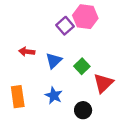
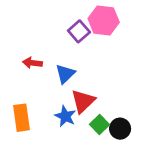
green square: (82, 66) -> (100, 124), moved
red triangle: (103, 83) -> (83, 101), moved
black circle: (83, 110) -> (120, 129), moved

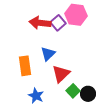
red arrow: (32, 63) -> (40, 23), moved, size x1.5
blue star: (65, 116) -> (36, 96), moved
orange rectangle: (21, 118) -> (25, 66), moved

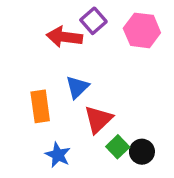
pink hexagon: (76, 15) -> (142, 30), moved
purple square: (58, 23) -> (93, 21), moved

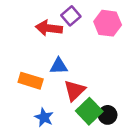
blue triangle: (77, 87) -> (59, 66), turned 42
orange rectangle: (40, 106) -> (31, 81), turned -65
green square: (118, 147) -> (89, 111), size x1.5

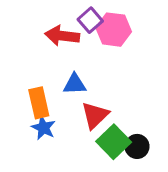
pink hexagon: (108, 23) -> (114, 30), moved
orange rectangle: (31, 81) -> (39, 103), turned 60
blue star: (44, 117) -> (43, 128), moved

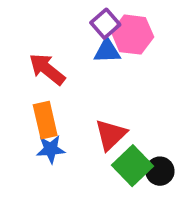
red arrow: (62, 36) -> (47, 69), moved, turned 32
blue triangle: (75, 84) -> (107, 51), moved
blue star: (43, 128) -> (51, 149), turned -30

